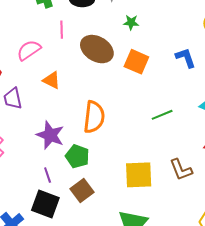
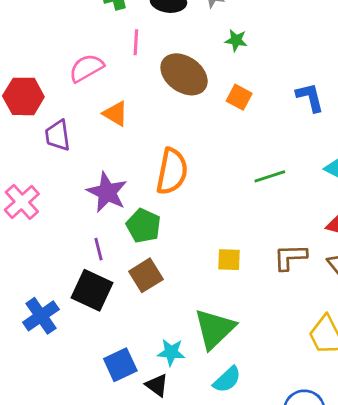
orange square: (136, 62) -> (239, 97), size x0.7
brown L-shape: (181, 170) -> (290, 257), turned 105
yellow square: (139, 175) -> (229, 260), size x0.6

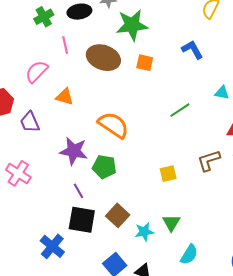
green star: (236, 40) -> (132, 25), size x2.0
orange semicircle: (172, 171) -> (113, 125), turned -52
brown square: (146, 275) -> (118, 215), moved
green triangle: (215, 329) -> (171, 223), size x0.6
cyan star: (171, 352) -> (144, 232), moved

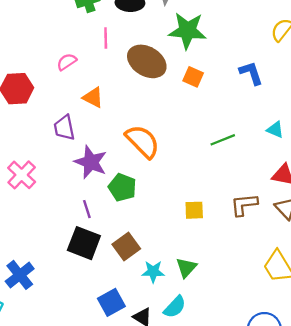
pink semicircle: (37, 72) -> (67, 62), size x0.7
purple trapezoid: (30, 122) -> (64, 128), moved
blue cross: (52, 246) -> (20, 275), moved
cyan semicircle: (189, 255) -> (175, 307), moved

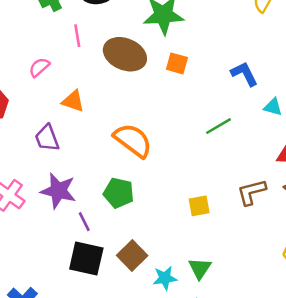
blue L-shape: (251, 73) -> (244, 74), moved
purple star: (91, 162) -> (58, 191), moved

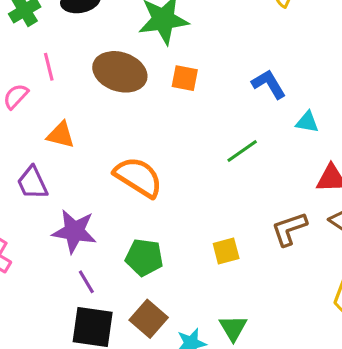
pink line: (77, 36) -> (49, 67), moved
purple star: (58, 191) -> (74, 231), moved
green pentagon: (119, 193) -> (144, 257), moved

